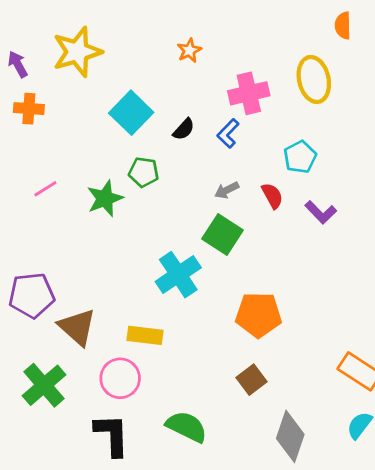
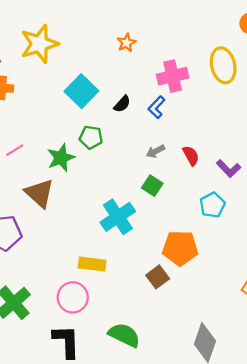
cyan pentagon: (300, 157) -> (212, 205), moved
green square: (223, 234) -> (152, 186), size x0.7
brown triangle: (77, 327) -> (39, 193), moved
brown square: (252, 380) -> (158, 277), moved

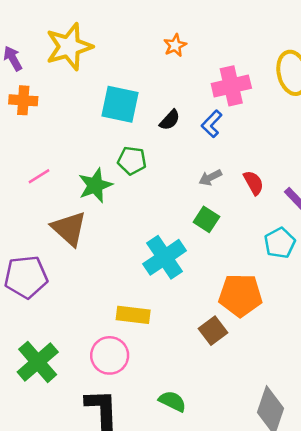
cyan square: (81, 91) -> (120, 104), turned -32
green semicircle: (124, 335) -> (172, 401), size x0.7

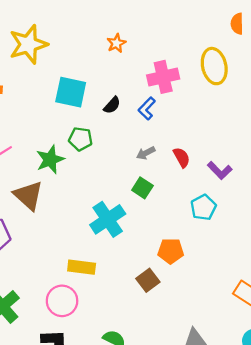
orange pentagon: (240, 295) -> (171, 251), size x0.7

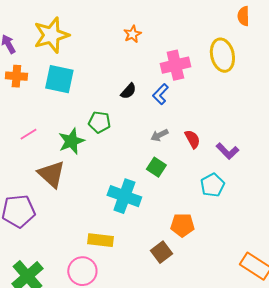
cyan square: (71, 92) -> (59, 79), moved
cyan cross: (108, 219) -> (124, 196), turned -36

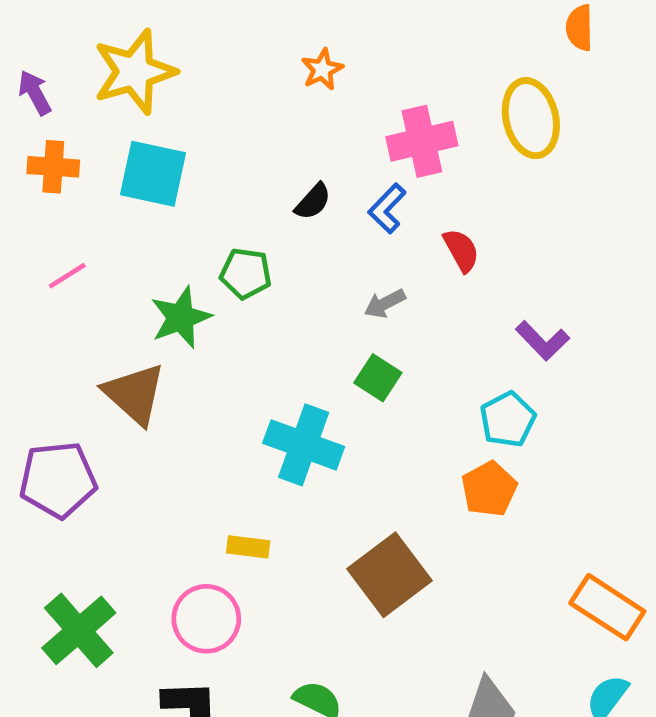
pink line: (28, 134) -> (67, 276), moved
red semicircle: (192, 139) -> (461, 250), moved
orange pentagon: (182, 225) -> (489, 489), moved, turned -30
yellow rectangle: (100, 240) -> (248, 547), size x0.7
brown square: (161, 252) -> (389, 575), size x1.6

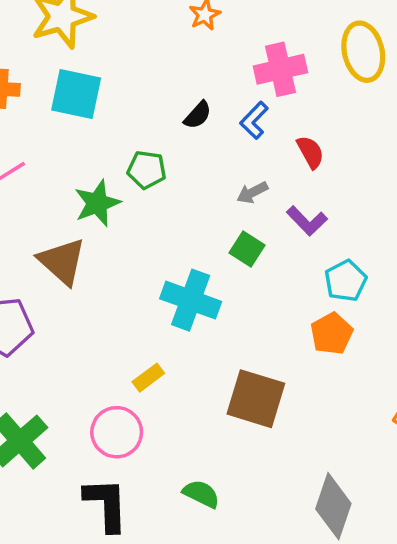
purple L-shape: (542, 341) -> (307, 221), moved
yellow rectangle: (248, 547) -> (148, 378), turned -44
brown square: (389, 575) -> (256, 399), turned -36

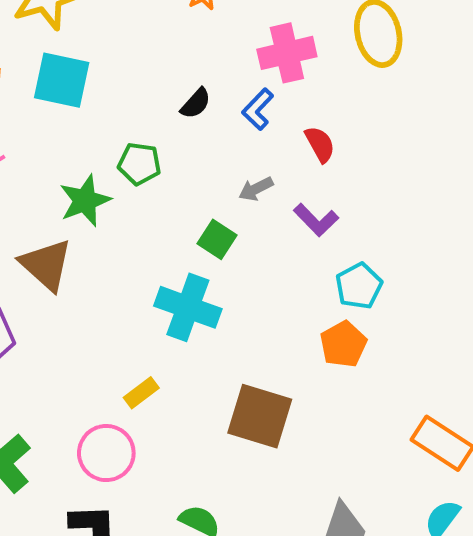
green square: (247, 249) -> (217, 239), moved

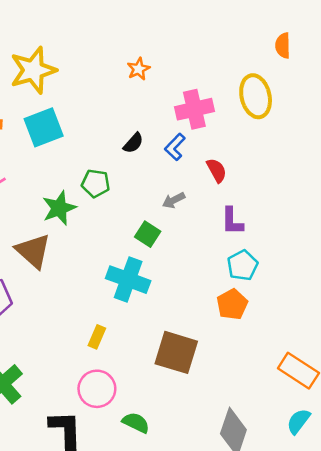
cyan square: (62, 80) -> (44, 127), turned -33
purple L-shape: (316, 220) -> (232, 221), moved, turned 44
yellow rectangle: (141, 393) -> (97, 337), turned -30
pink circle: (106, 453) -> (97, 389), moved

